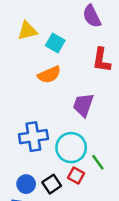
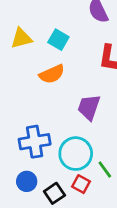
yellow triangle: (27, 31) -> (21, 38), moved
blue circle: (26, 184) -> (27, 181), moved

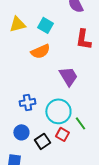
purple trapezoid: (89, 107) -> (68, 76), turned 130
blue cross: (35, 142) -> (27, 102), size x0.7

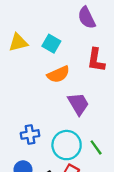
orange semicircle: (40, 51) -> (58, 74), moved
green line: (80, 123) -> (96, 147), moved

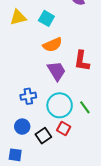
red L-shape: (96, 60) -> (82, 61), moved
purple trapezoid: (78, 104) -> (57, 71), moved

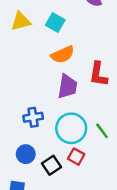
purple trapezoid: (57, 71) -> (68, 86), turned 40

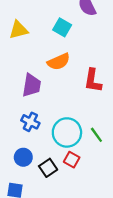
cyan square: (55, 23) -> (62, 27), moved
purple trapezoid: (68, 86) -> (32, 85), moved
blue cross: (33, 117) -> (30, 122), turned 36

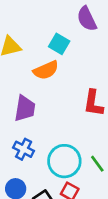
orange semicircle: (59, 62) -> (46, 70), moved

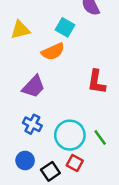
purple trapezoid: (25, 108) -> (34, 87), turned 35

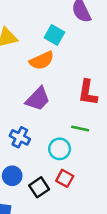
purple trapezoid: (34, 87) -> (38, 99), moved
cyan circle: (70, 135) -> (60, 149), size x0.7
green line: (100, 137) -> (80, 128), moved, turned -42

